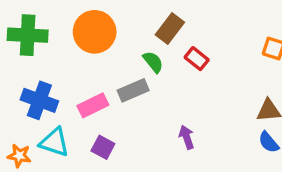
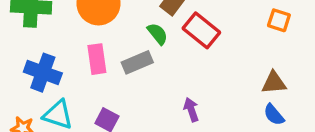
red rectangle: (197, 59) -> (201, 30), size x1.5
pink rectangle: (93, 105) -> (97, 59), moved, turned -72

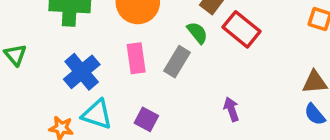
gray rectangle: (137, 62) -> (177, 62), turned -36
blue cross: (43, 73) -> (82, 72), turned 30

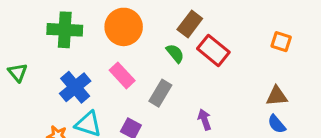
pink rectangle: (136, 58) -> (122, 75), turned -35
gray rectangle: (177, 62) -> (160, 93), moved

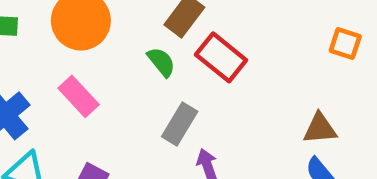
orange square: (281, 42) -> (345, 44), moved
gray rectangle: (160, 93) -> (180, 124), moved

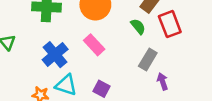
red rectangle: (221, 57) -> (170, 24), turned 30

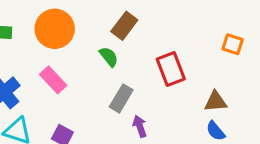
red rectangle: (170, 24) -> (171, 69), moved

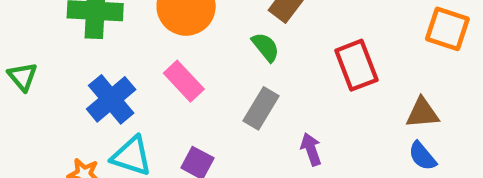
orange square: (233, 44) -> (447, 29), size x1.4
gray rectangle: (121, 98) -> (261, 108), moved

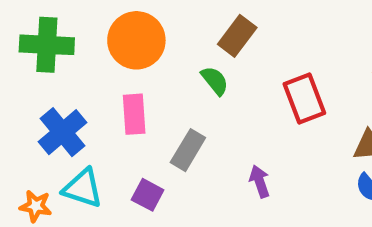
pink rectangle: (184, 81) -> (134, 114), turned 39
gray rectangle: (261, 108) -> (188, 150), moved

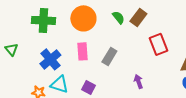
brown rectangle: (237, 36) -> (138, 17), moved
green semicircle: (215, 81) -> (118, 17), moved
gray rectangle: (188, 150) -> (109, 56), moved

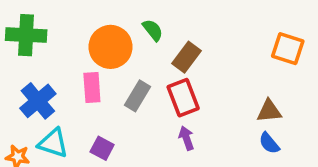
brown rectangle: (138, 17) -> (186, 57), moved
orange circle: (83, 18) -> (110, 47), moved
red rectangle: (158, 44) -> (183, 98), moved

